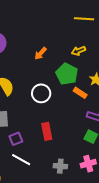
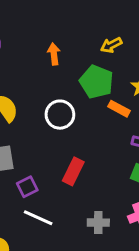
orange arrow: (41, 53) -> (54, 54), turned 136
red rectangle: (47, 131) -> (73, 171), turned 42

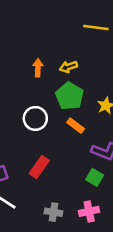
yellow arrow: (111, 45) -> (68, 67), moved
orange rectangle: (119, 109) -> (76, 126), moved

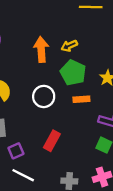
orange arrow: (38, 68) -> (41, 50), size x1.5
orange rectangle: (76, 126) -> (81, 99), turned -35

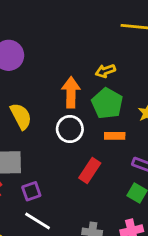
orange arrow: (41, 50) -> (71, 92), moved
red rectangle: (52, 141) -> (90, 170), moved

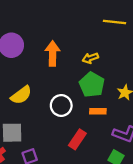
orange arrow: (71, 92) -> (52, 53), moved
yellow semicircle: (21, 116) -> (21, 95), turned 80

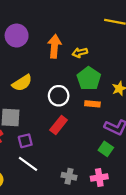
yellow arrow: (90, 58) -> (80, 53), moved
red rectangle: (77, 139) -> (59, 125), moved

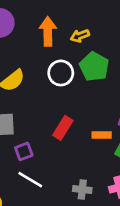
white circle: (59, 96) -> (61, 73), moved
orange rectangle: (92, 104) -> (102, 135), moved

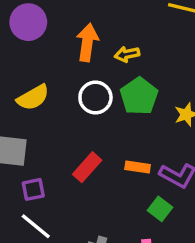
orange rectangle: (102, 135) -> (138, 167), moved

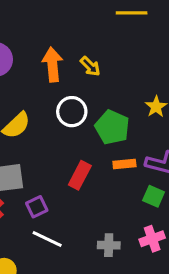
yellow arrow: (127, 54) -> (90, 66), turned -110
green pentagon: (139, 96) -> (112, 127), moved

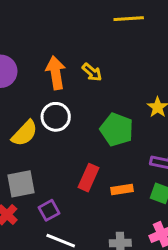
white circle: (72, 112) -> (56, 117), moved
orange rectangle: (124, 164) -> (122, 190), moved

